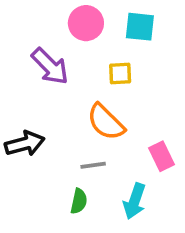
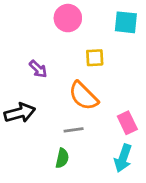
cyan square: (140, 27) -> (126, 22), moved
purple arrow: (50, 66) -> (38, 69), moved, size x0.6
cyan arrow: (135, 201) -> (123, 158), moved

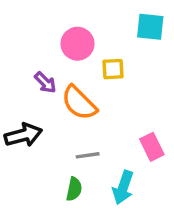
pink circle: (68, 18) -> (77, 44), moved
orange semicircle: (83, 96) -> (79, 103), moved
cyan arrow: (123, 158) -> (123, 187), moved

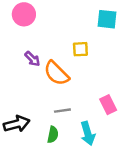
pink circle: (77, 44) -> (24, 14), moved
black arrow: (23, 135) -> (17, 124), moved
cyan arrow: (123, 187) -> (88, 133), turned -35

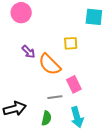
pink rectangle: (108, 105) -> (74, 84), moved

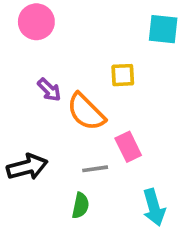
black arrow: (15, 109) -> (27, 167), moved
cyan arrow: (77, 117) -> (154, 207), moved

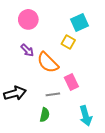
pink circle: (36, 22) -> (28, 19), moved
cyan square: (163, 29) -> (80, 23), moved, turned -30
yellow square: (123, 75) -> (68, 42), turned 32

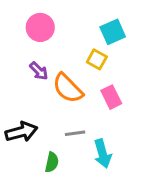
pink rectangle: (71, 82) -> (111, 97), moved
green semicircle: (45, 115) -> (52, 162), moved
cyan arrow: (86, 116) -> (103, 154), moved

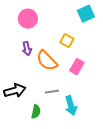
cyan square: (113, 32) -> (86, 14), moved
purple arrow: (39, 71) -> (27, 49), turned 32
pink rectangle: (111, 97) -> (77, 67), turned 56

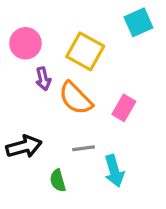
pink circle: (28, 19) -> (25, 43), moved
yellow square: (67, 41) -> (85, 51), moved, size x1.6
green semicircle: (36, 112) -> (58, 181), turned 152

